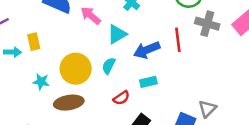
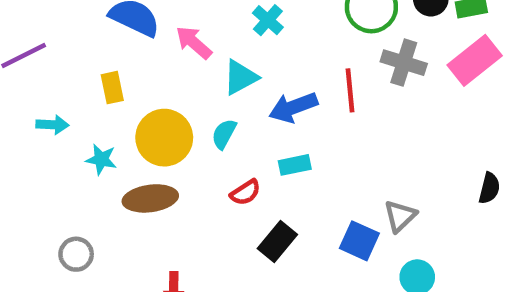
yellow rectangle: (34, 42) -> (112, 88), moved
cyan arrow: (13, 52) -> (52, 125), moved

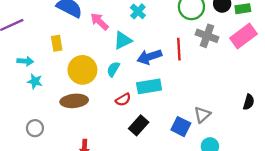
cyan star: (101, 159) -> (35, 81), moved
cyan rectangle: (295, 165) -> (149, 86), size x1.5

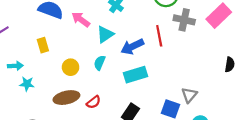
yellow circle: (82, 70) -> (71, 67), size x0.6
red semicircle: (123, 100) -> (94, 102), moved
black semicircle: (249, 102) -> (230, 65), moved

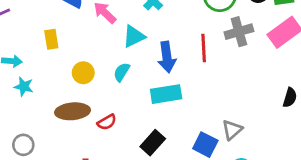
gray cross: (184, 20) -> (239, 32), turned -36
blue arrow: (132, 47) -> (167, 57), turned -80

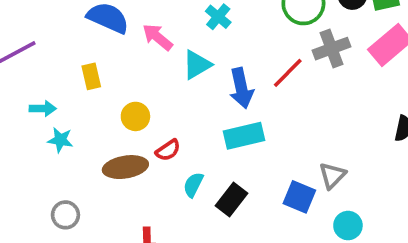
red line: (204, 48) -> (288, 73), turned 52
cyan semicircle: (122, 72) -> (193, 185), moved
red semicircle: (107, 122) -> (168, 150), moved

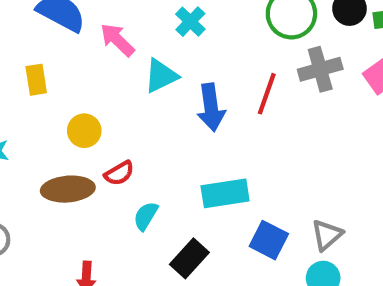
red line: (288, 73) -> (267, 94), turned -30
cyan rectangle: (244, 136) -> (225, 193), moved
gray triangle: (332, 175) -> (327, 235), moved
black rectangle: (231, 200) -> (189, 258), moved

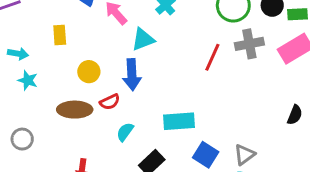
blue arrow: (211, 107) -> (132, 75), moved

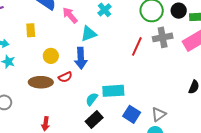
cyan semicircle: (125, 132) -> (92, 99), moved

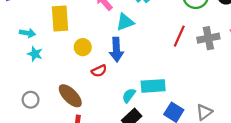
yellow rectangle: (31, 30) -> (60, 18), size x1.6
gray cross: (163, 37) -> (208, 38), moved
brown ellipse: (41, 82) -> (70, 96), moved, turned 45

